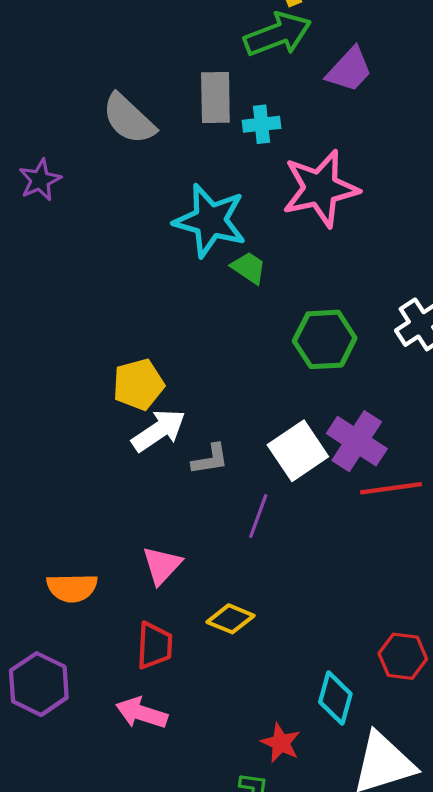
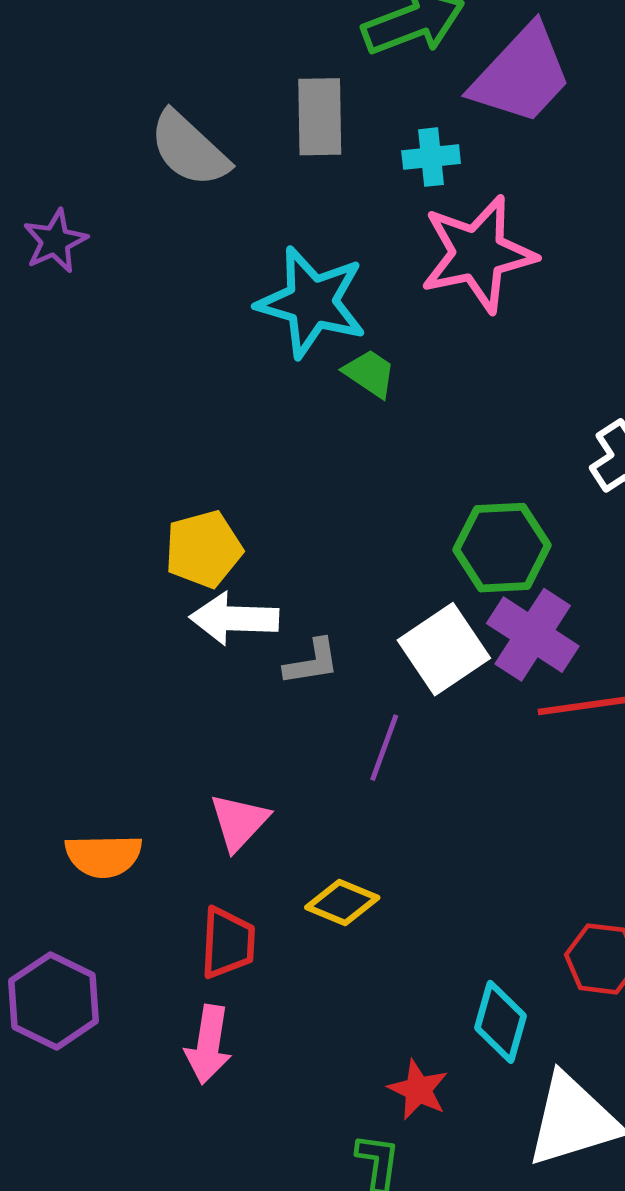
purple trapezoid: (349, 70) -> (521, 75), size x1.5
cyan cross: (261, 124) -> (431, 157), moved
green hexagon: (325, 339) -> (502, 548), moved
white arrow: (159, 430) -> (234, 619), turned -144
pink arrow: (142, 713) -> (208, 1045), turned -99

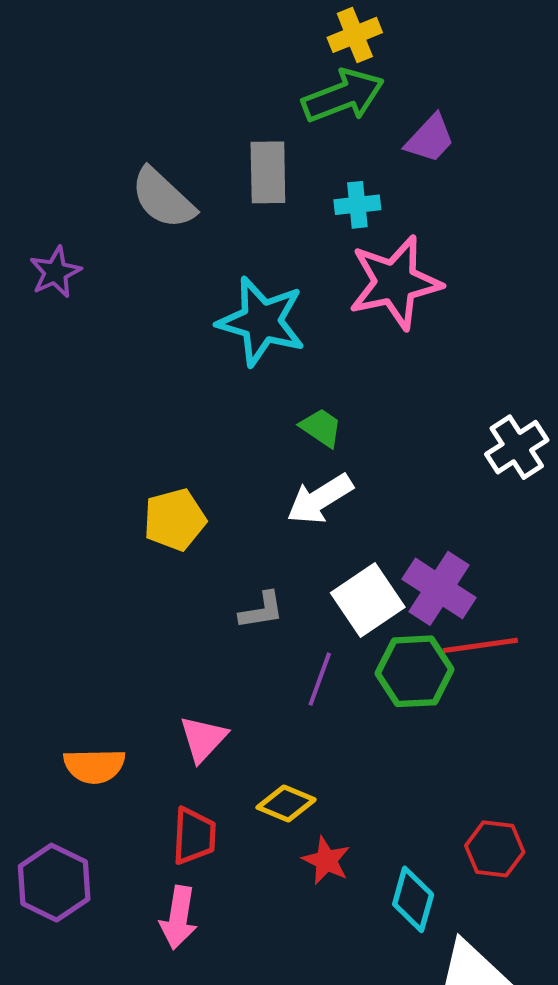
purple trapezoid: (521, 75) -> (430, 139), size x0.6
green trapezoid: (370, 373) -> (321, 428), moved
green hexagon: (502, 548) -> (414, 671), moved
white arrow: (234, 619) -> (320, 499), moved, turned -34
red star: (418, 1090) -> (326, 861), moved

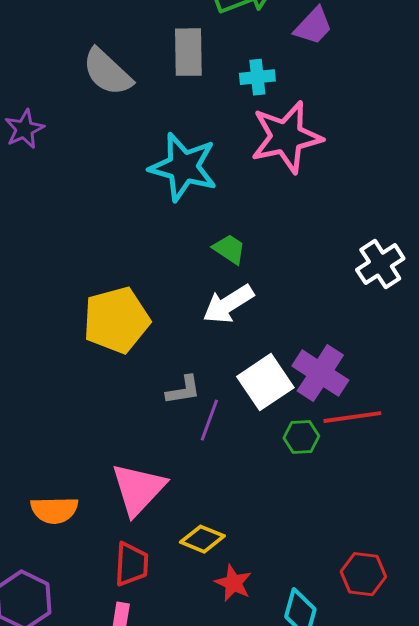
yellow pentagon: (175, 520) -> (116, 320), size x1.4
green hexagon: (414, 671) -> (301, 437), size x0.6
purple line: (320, 679) -> (209, 420), moved
pink triangle: (203, 739) -> (138, 489), size x1.5

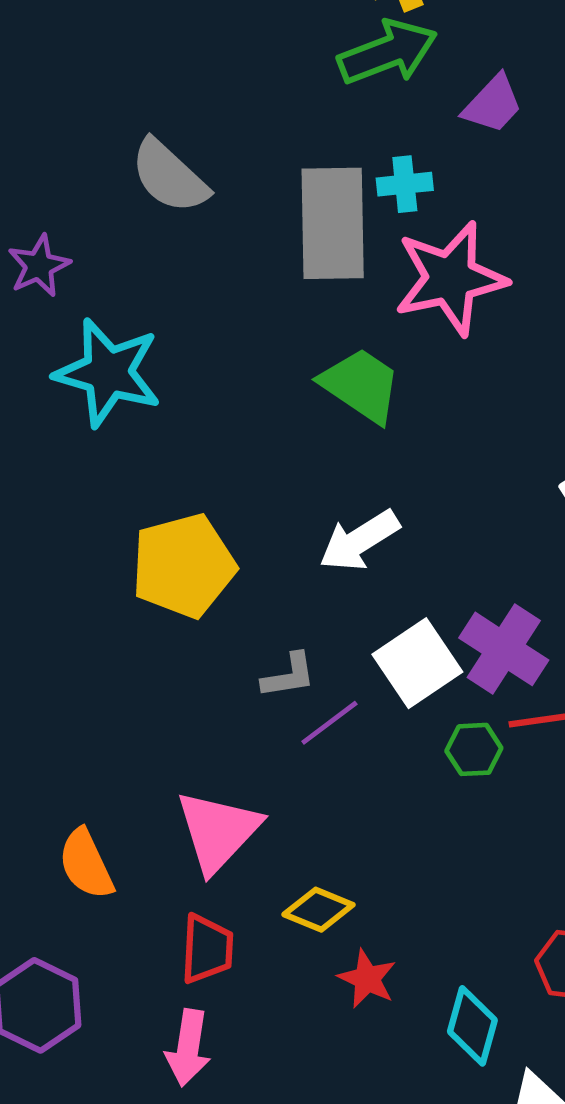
gray rectangle: (188, 52) -> (333, 223), moved, size x1.5
cyan star: (183, 167) -> (108, 373), moved
green trapezoid: (229, 249) -> (361, 385), moved, size x1.6
purple line: (209, 420) -> (329, 723), turned 33
orange semicircle: (54, 510) -> (86, 864), turned 66

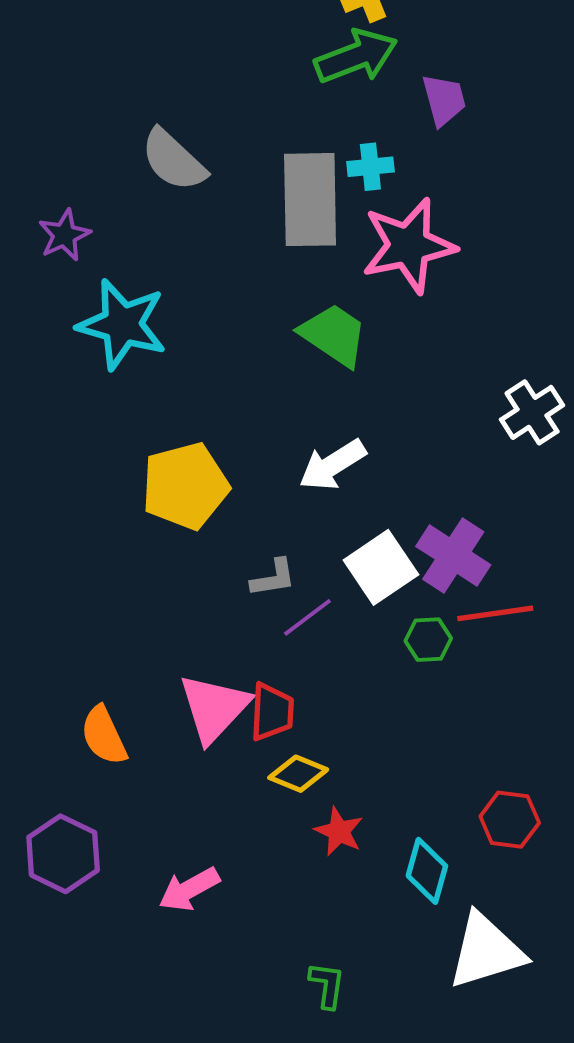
purple trapezoid: (493, 104) -> (444, 100), turned -58
red trapezoid: (207, 949) -> (272, 712), moved
pink arrow: (188, 1048) -> (189, 889), turned 52

